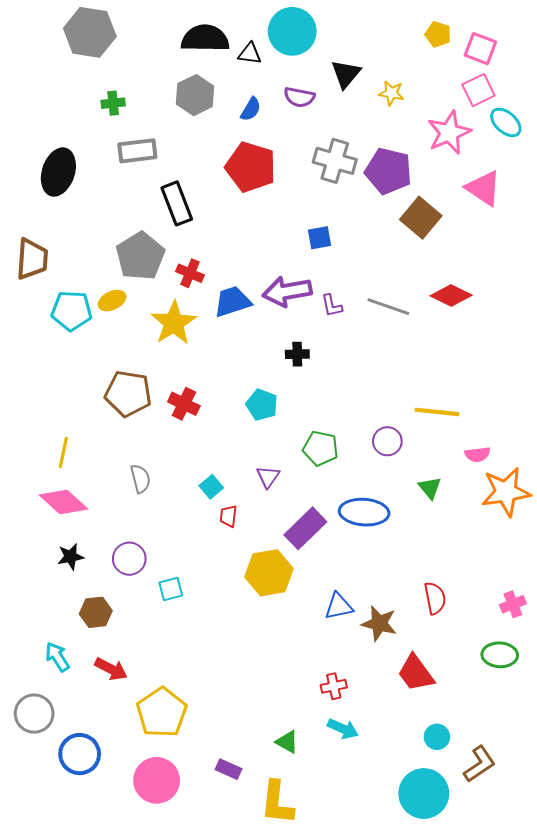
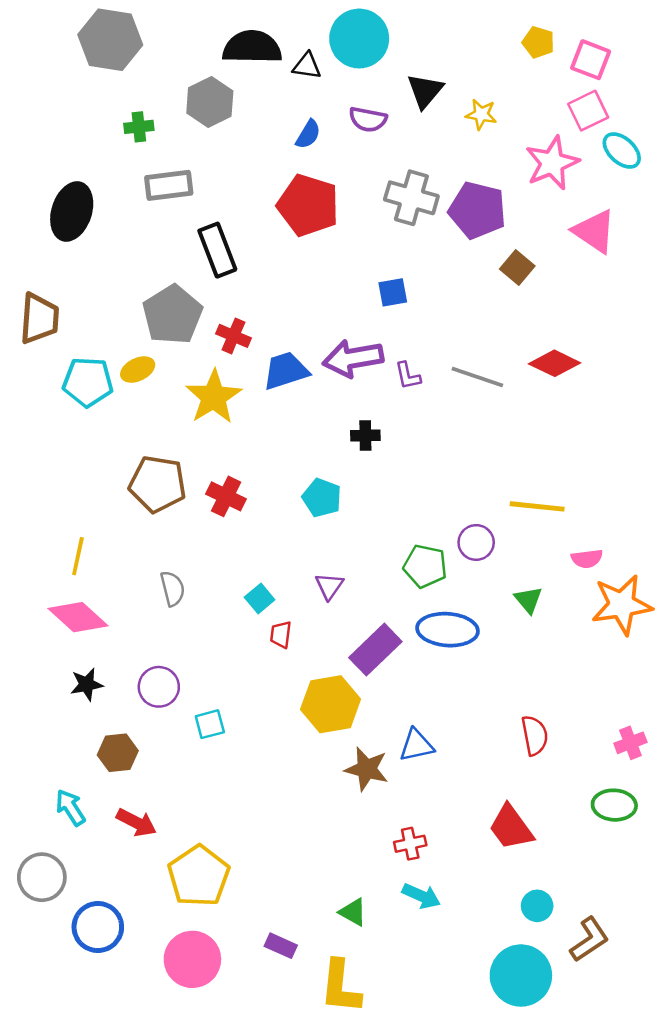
gray hexagon: (195, 95) -> (210, 102), moved
brown square: (421, 218) -> (517, 267), size x0.7
green pentagon: (321, 448) -> (425, 566), moved
brown star: (379, 623) -> (367, 769), moved

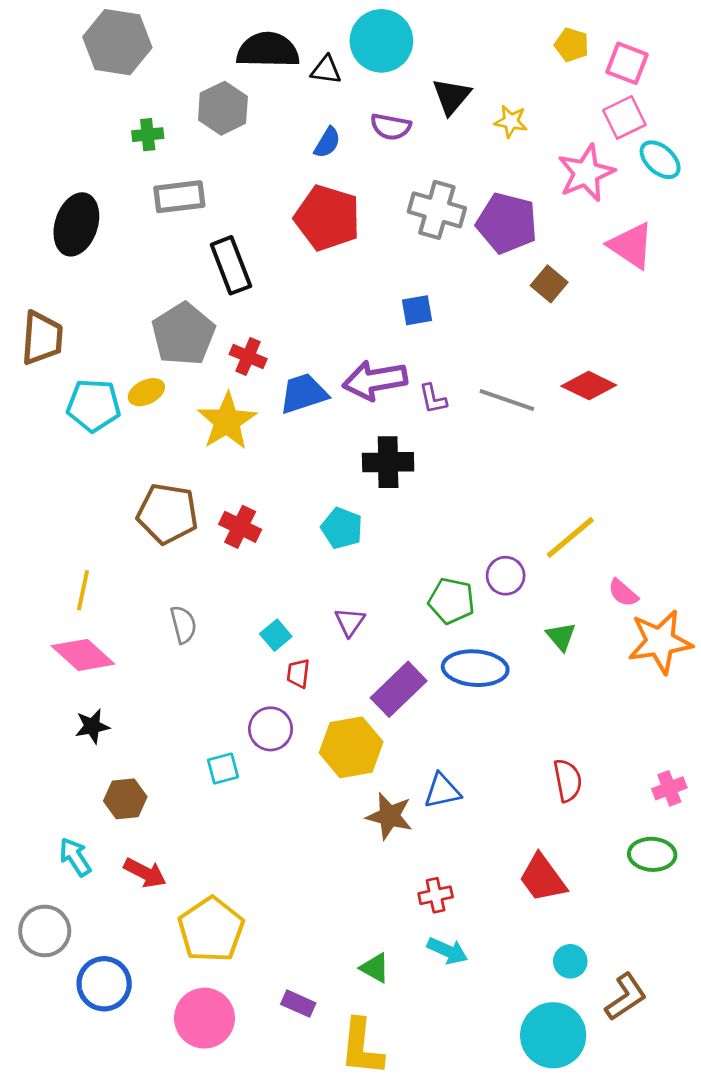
black cross: (365, 435) -> (388, 462), size x1.6
yellow line: (537, 506) -> (570, 537), turned -46
pink semicircle: (587, 559) -> (623, 593), turned 48
purple circle: (159, 687) -> (271, 729), moved

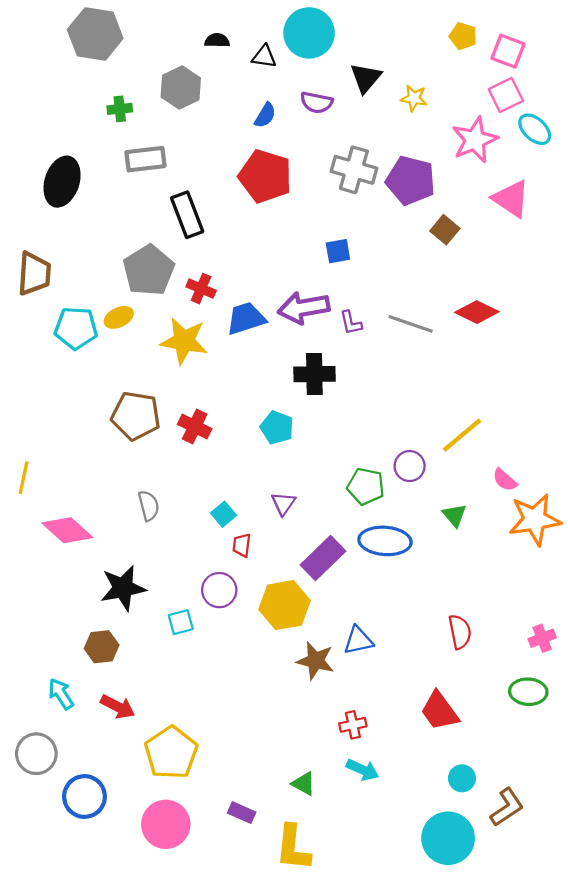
black semicircle: (268, 50) -> (217, 40), size x0.5
yellow star: (227, 421) -> (184, 341), turned -30
yellow line: (83, 590) -> (24, 478), moved
black star: (92, 726) -> (123, 588), moved, size x1.6

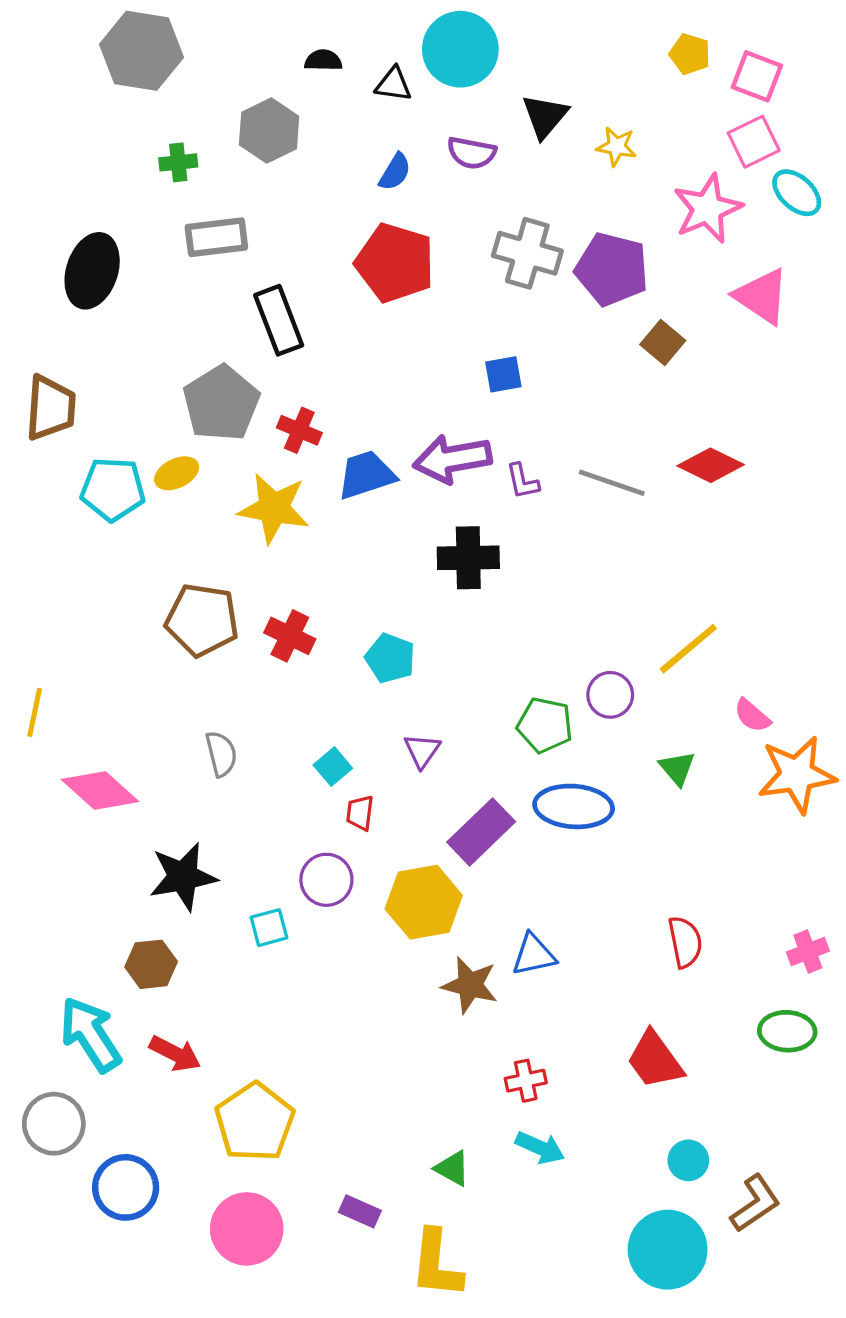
cyan pentagon: (277, 428) -> (390, 658), moved
cyan arrow: (61, 694) -> (90, 1034), size x1.6

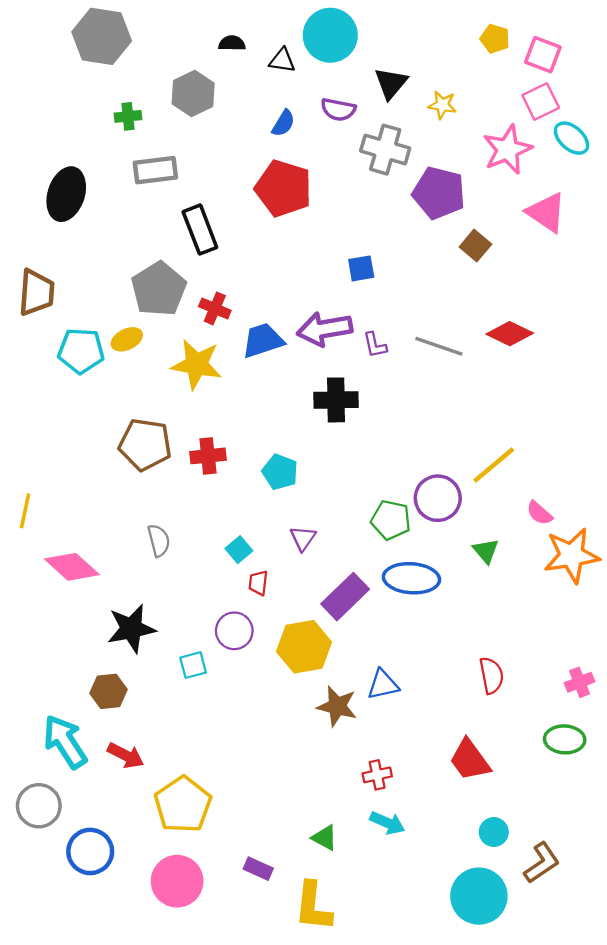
gray cross: (527, 253) -> (385, 150), moved
red cross: (290, 636) -> (208, 456), turned -32
purple circle: (610, 695) -> (438, 498), size x1.4

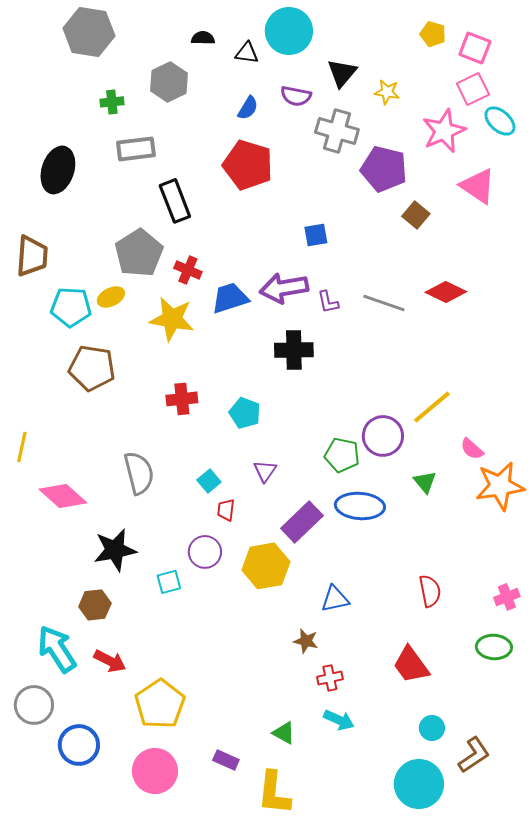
brown pentagon: (145, 444) -> (92, 368), moved
gray semicircle: (159, 541) -> (139, 473), size x1.5
brown star: (337, 706) -> (306, 641), moved, size x0.7

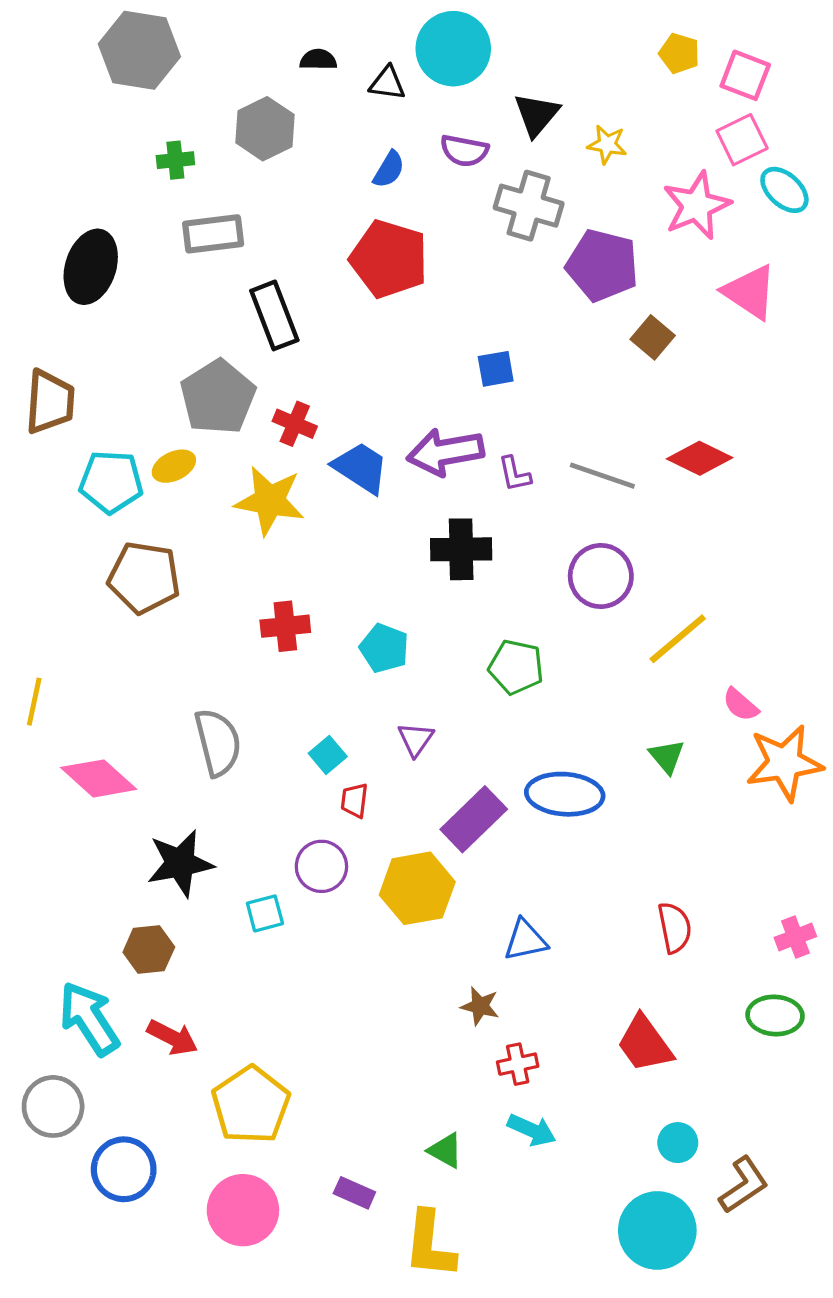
blue trapezoid: (230, 298) -> (361, 468), turned 51
purple circle: (383, 436) -> (601, 576), moved
green pentagon: (342, 455) -> (516, 667), moved

